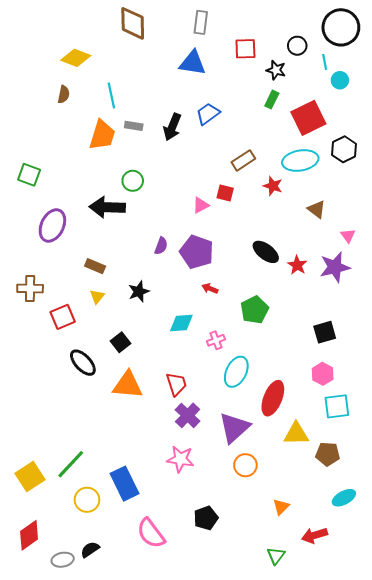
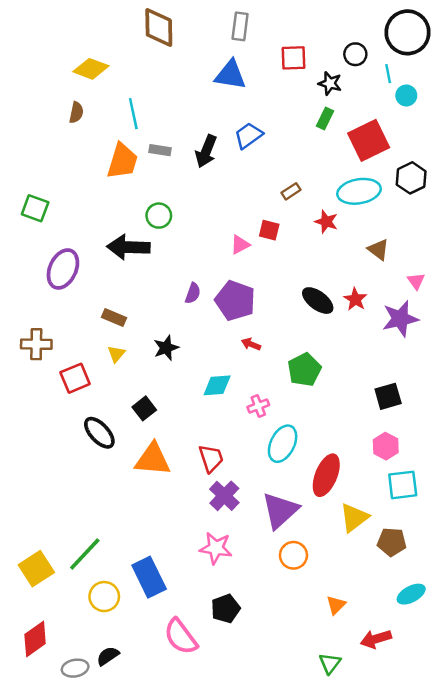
brown rectangle: (243, 160) -> (291, 191), size x0.7
red star: (297, 265) -> (355, 299), moved
yellow triangle: (296, 434) -> (354, 518), turned -36
black pentagon: (206, 518) -> (226, 609), moved

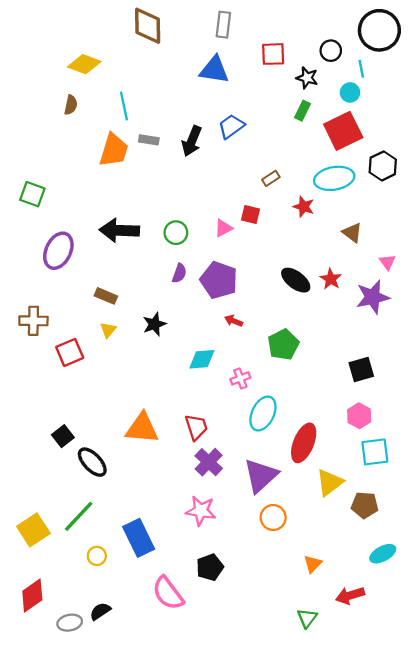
cyan circle: (406, 95) -> (350, 92), moved
green circle: (159, 216) -> (176, 233), moved
black square: (144, 408) -> (63, 436), moved
black ellipse: (99, 433) -> (92, 462), moved
yellow circle: (104, 597) -> (97, 556), size x0.7

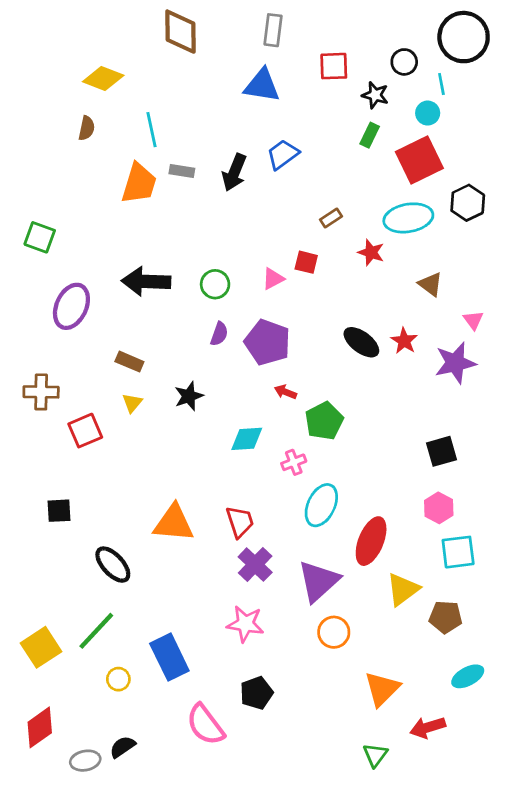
green pentagon: (283, 345) -> (324, 421), moved
black square: (63, 436) -> (59, 511), moved, turned 35
orange triangle: (313, 564) -> (382, 689), size x1.6

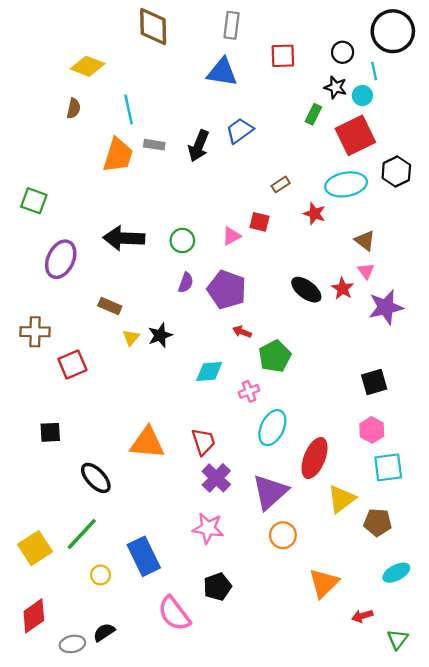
black star: (375, 95) -> (336, 87), moved
pink triangle: (473, 320) -> (366, 271), moved
yellow triangle: (132, 403) -> (131, 338), moved
red arrow: (428, 727) -> (362, 616), size x0.7
green triangle: (375, 755) -> (398, 639), moved

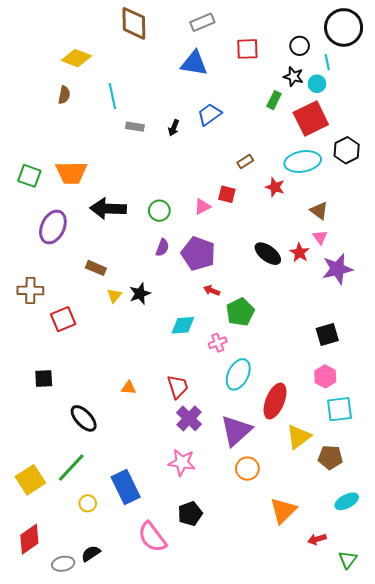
gray rectangle: (231, 25) -> (202, 22), turned 60
black arrow: (199, 146) -> (174, 128), size x0.6
orange trapezoid: (118, 155) -> (71, 173), moved, turned 72
orange triangle: (147, 443) -> (129, 388), size x0.5

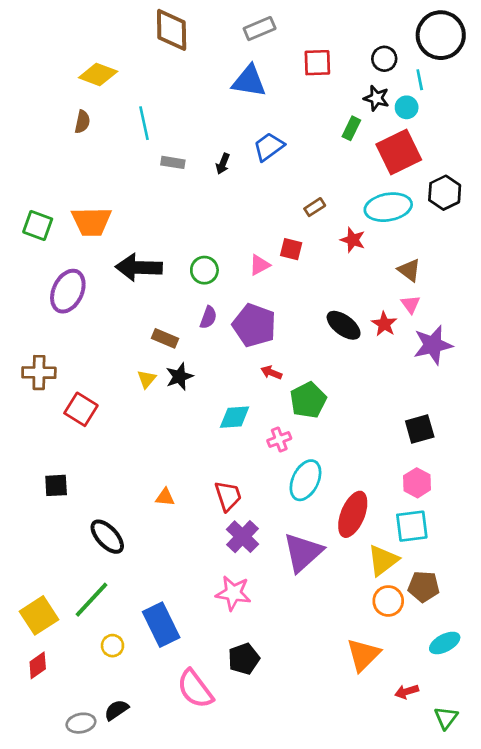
brown rectangle: (96, 268) -> (165, 338), moved
red square: (63, 319) -> (81, 409), turned -35
cyan square: (339, 409) -> (412, 526), moved
orange circle: (247, 469) -> (388, 601), moved
red diamond: (29, 539) -> (38, 665), moved, size x0.7

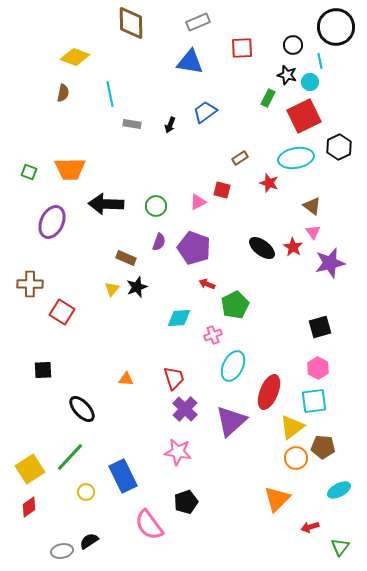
green square: (38, 225) -> (29, 172), size x0.7

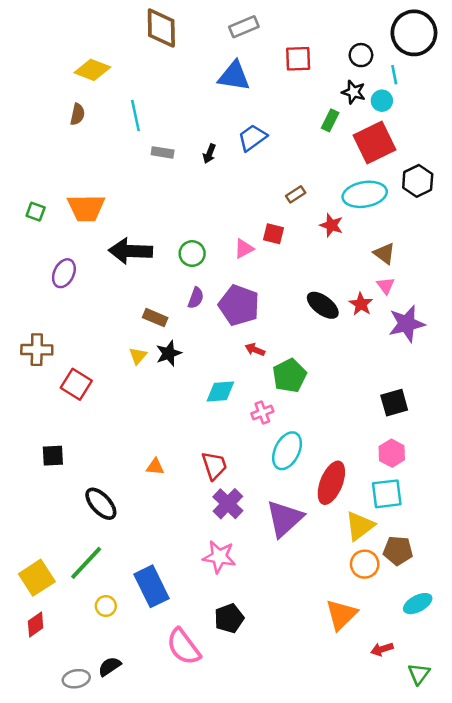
purple ellipse: (52, 222) -> (64, 273), size x0.7

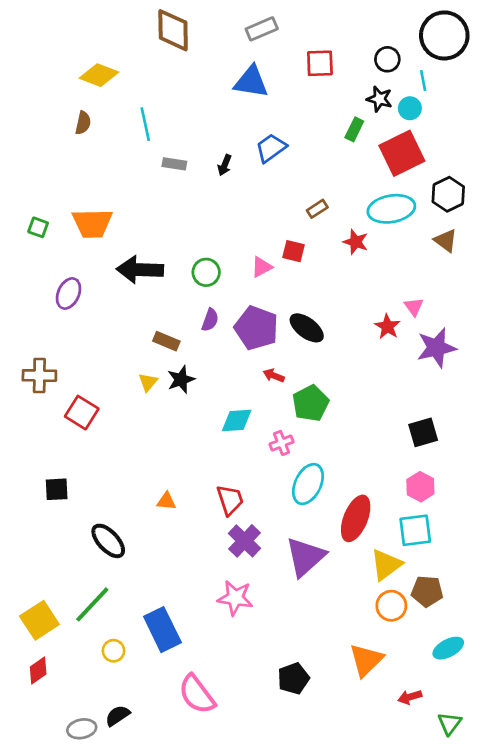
brown triangle: (384, 254) -> (446, 241), moved
black ellipse: (323, 305) -> (307, 328), moved
black pentagon: (229, 618) -> (293, 679), moved

